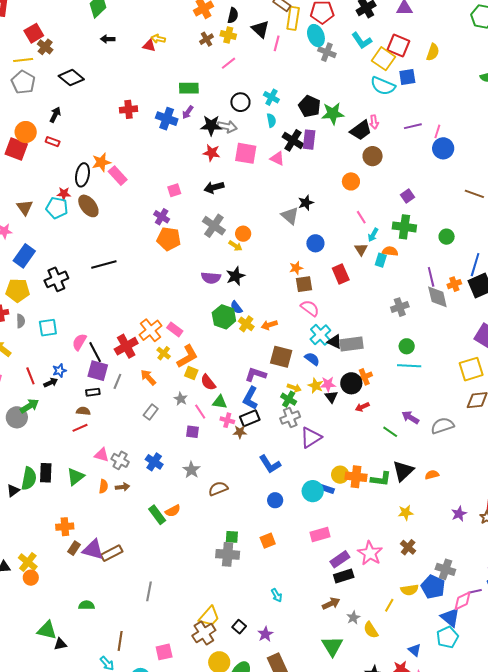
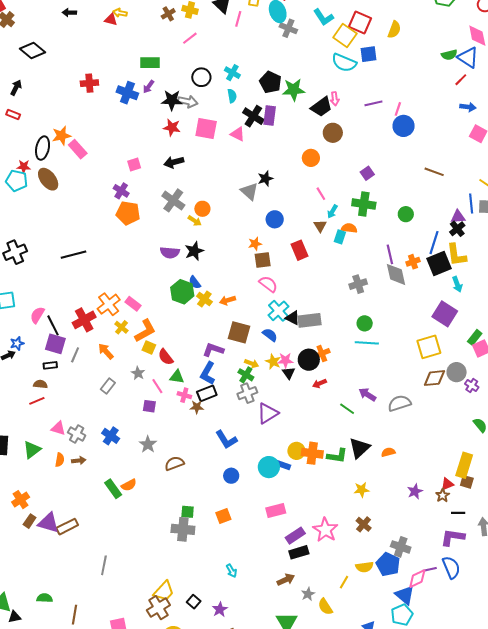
black line: (104, 265) -> (73, 255), moved
orange cross: (65, 527) -> (21, 500), turned -30
green semicircle: (87, 605) -> (45, 598), moved

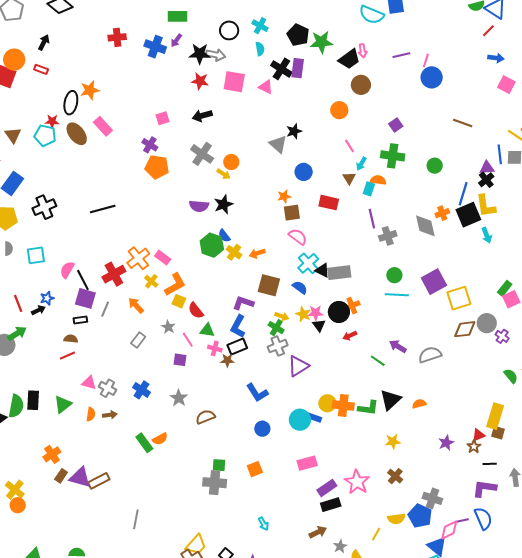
pink rectangle: (78, 149) -> (103, 126), moved
red rectangle: (299, 250) -> (329, 203), turned -54
purple line: (390, 254) -> (372, 219), moved
purple square: (445, 314) -> (434, 282), moved, turned 30

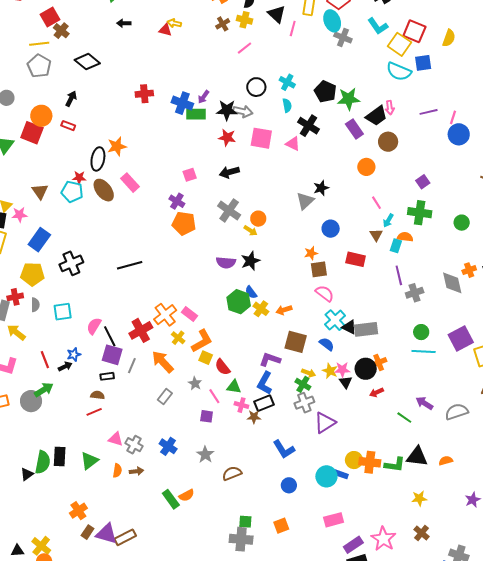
green rectangle: (178, 16) -> (196, 114), moved
purple rectangle: (298, 68) -> (354, 129), moved, turned -42
gray triangle: (278, 144) -> (305, 201), turned 36
orange arrow: (136, 305) -> (163, 362), size x1.4
black triangle: (390, 400) -> (417, 457), turned 50

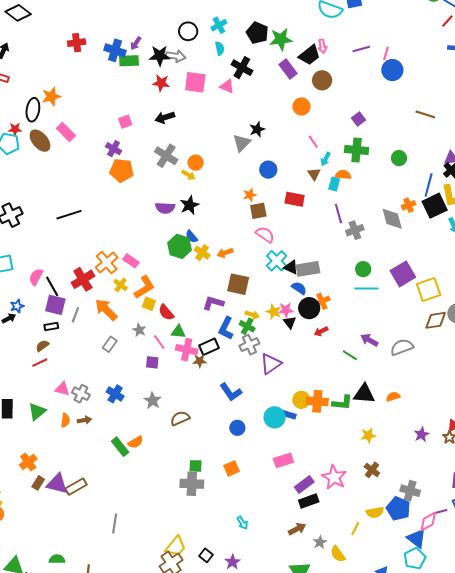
cyan cross: (287, 82) -> (219, 25), turned 35
blue semicircle: (327, 344) -> (299, 288), moved
blue L-shape: (265, 383) -> (226, 328), moved
brown semicircle: (97, 395) -> (42, 346), turned -40
pink cross: (241, 405) -> (187, 350), size x1.5

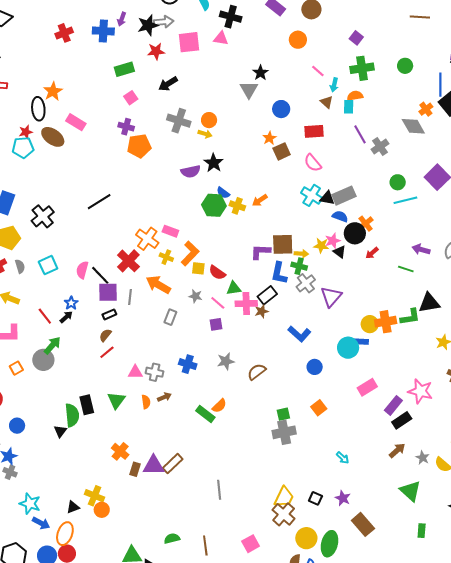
green rectangle: (129, 61) -> (124, 69), moved
pink semicircle: (265, 235) -> (313, 163), moved, turned -150
brown square: (238, 284) -> (283, 244), moved
gray star: (153, 401) -> (226, 361), turned -30

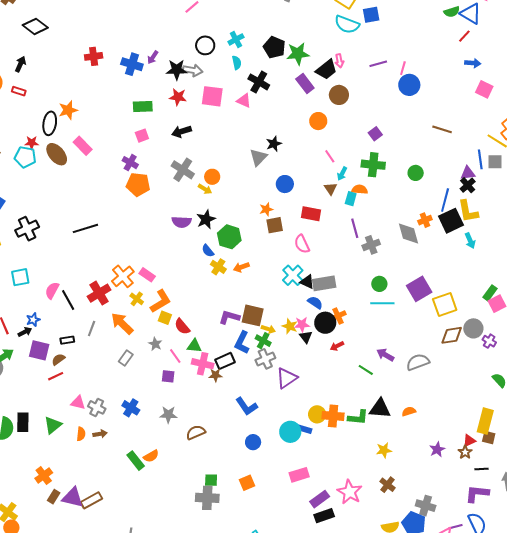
green hexagon: (214, 205) -> (229, 237), moved
purple square: (108, 292) -> (39, 350), moved

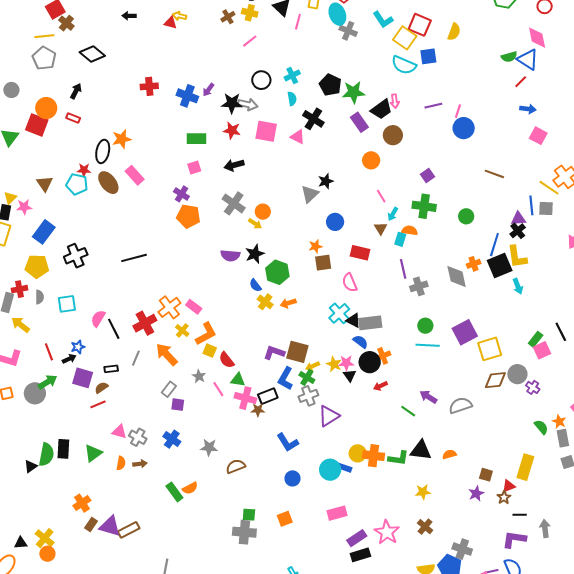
yellow arrow: (268, 329) -> (313, 366), turned 136
purple square: (168, 376) -> (178, 405), moved
brown square: (489, 438) -> (486, 475), moved

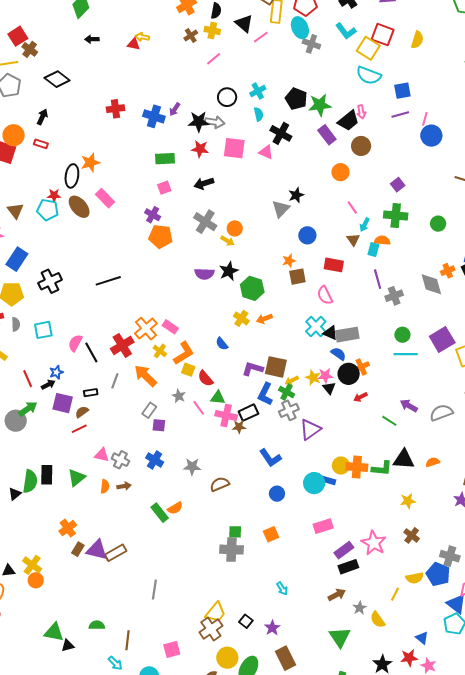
pink line: (298, 22) -> (261, 37), turned 42
blue square: (428, 56) -> (402, 91), moved
blue semicircle: (255, 285) -> (222, 344), moved

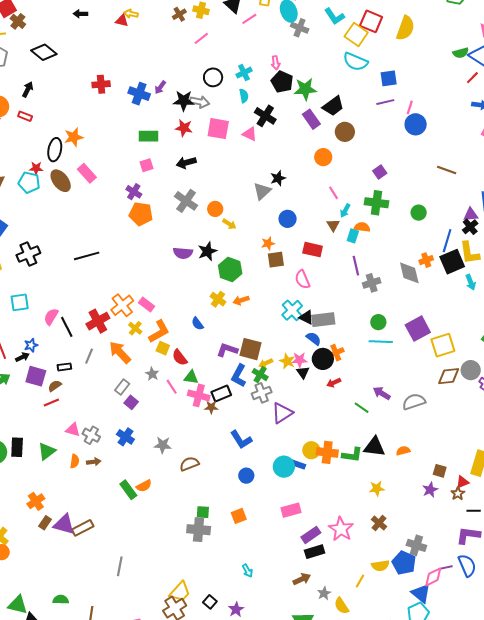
yellow semicircle: (417, 40) -> (406, 28), size x1.4
pink arrow: (361, 112) -> (276, 63), moved
yellow arrow: (228, 241) -> (229, 224), moved
purple square: (159, 425) -> (131, 402), turned 32

